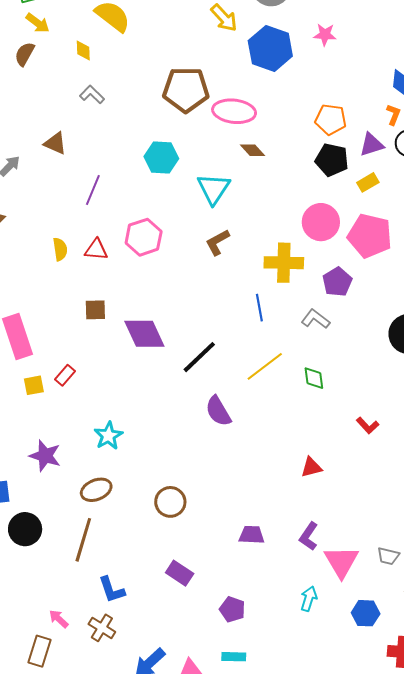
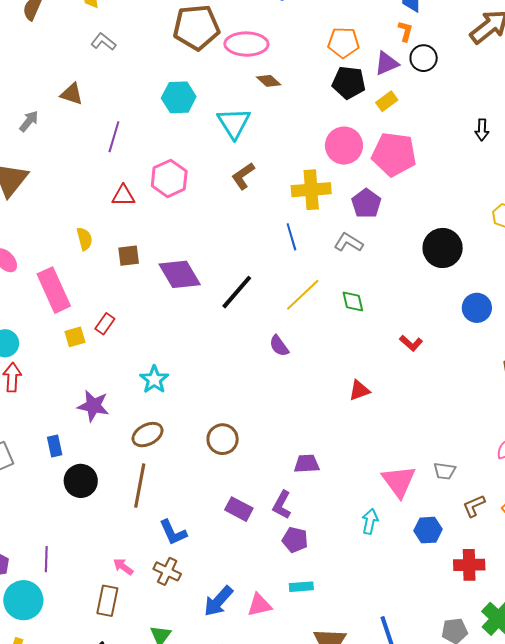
yellow semicircle: (60, 249) -> (84, 239), moved
purple semicircle: (218, 411) -> (279, 346), moved, size x0.7
purple L-shape: (309, 536) -> (282, 505), moved

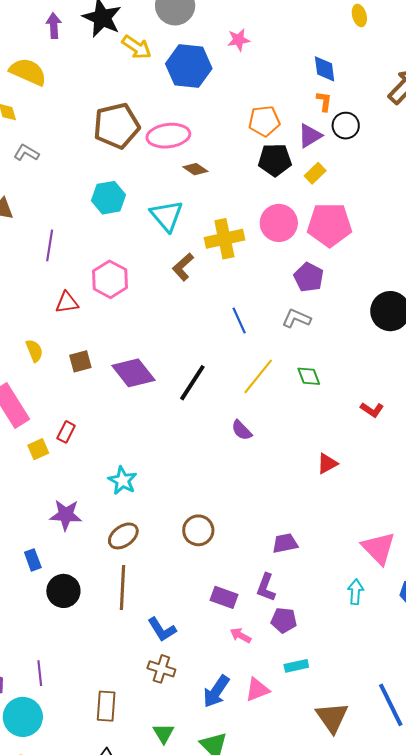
yellow cross: (311, 190) -> (224, 239), moved
pink arrow: (123, 567) -> (241, 635), moved

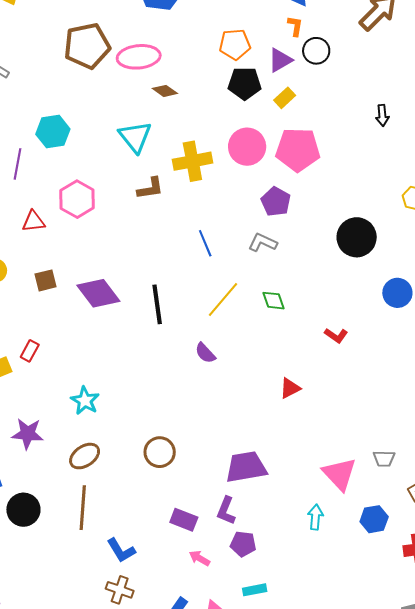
cyan hexagon: (109, 198) -> (53, 132), moved
brown L-shape: (183, 267) -> (150, 188), turned -148
black line: (192, 383) -> (157, 304), turned -42
purple trapezoid: (285, 543) -> (246, 467), size x1.6

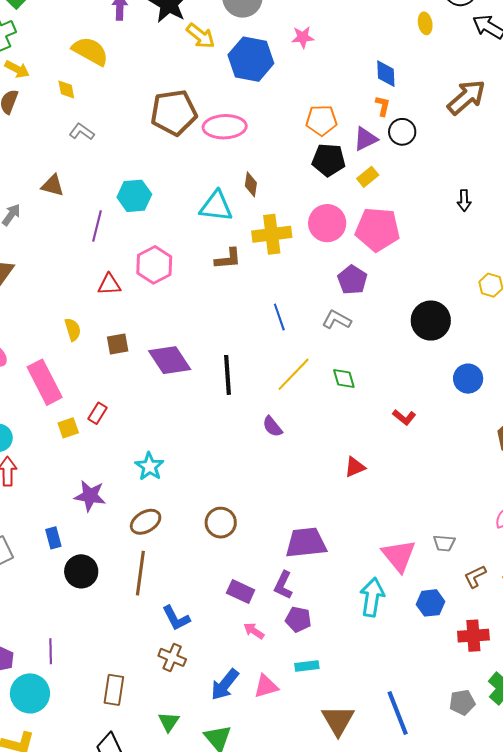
brown diamond: (165, 91) -> (251, 184), moved, turned 60
cyan triangle: (135, 137) -> (216, 206), turned -48
cyan arrow: (315, 517) -> (372, 597), size x1.5

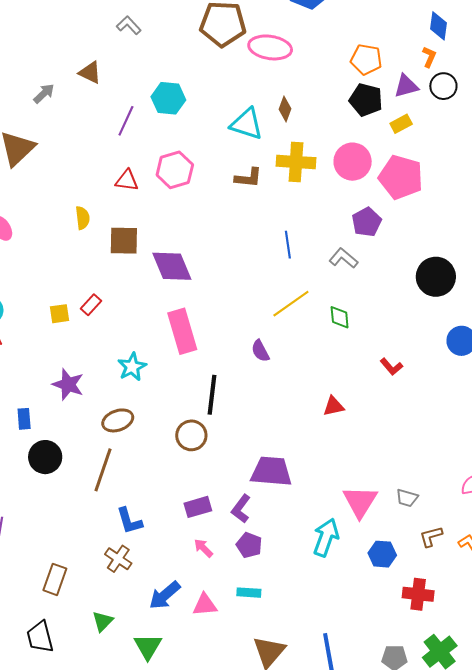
brown square: (118, 344) -> (124, 241), size x1.4
black line: (227, 375) -> (212, 395), moved
pink rectangle: (45, 382) -> (182, 331), moved
purple rectangle: (241, 592) -> (198, 507), turned -52

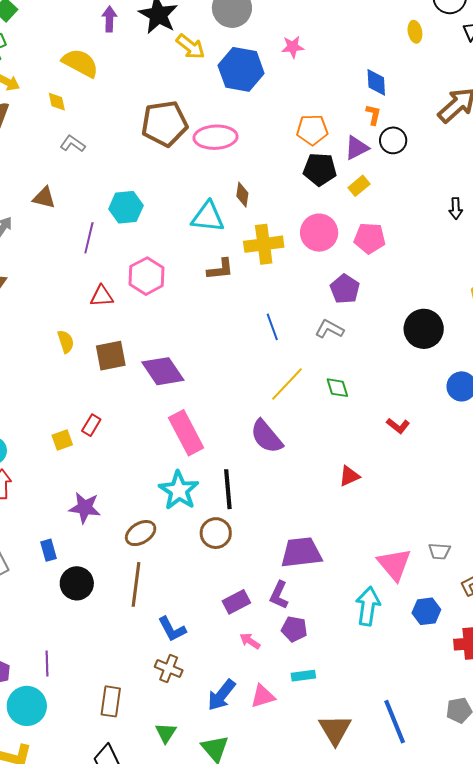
pink pentagon: (401, 177) -> (370, 238), size x0.7
purple semicircle: (260, 351) -> (266, 436), size x1.6
cyan star: (132, 367) -> (179, 490), moved, size x1.4

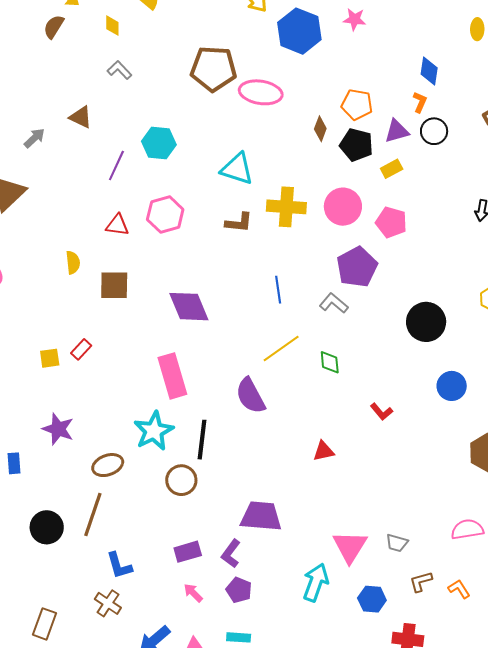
brown diamond: (242, 195) -> (320, 129), moved
purple pentagon: (345, 289) -> (357, 267), size x1.4
purple diamond: (163, 371) -> (189, 307), moved
black circle: (77, 583) -> (47, 527), moved

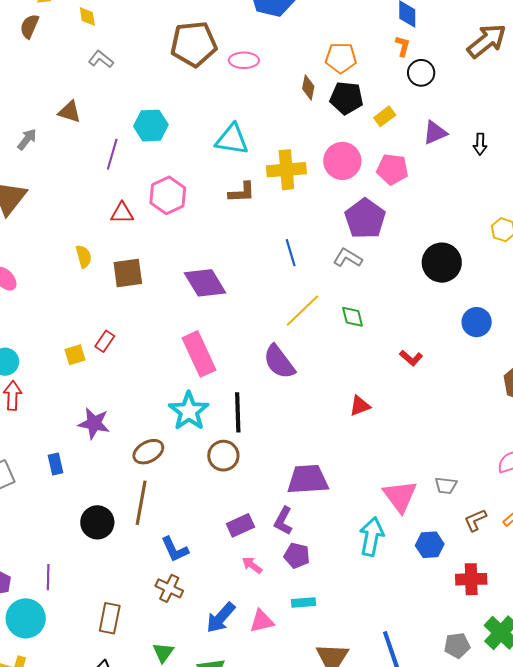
pink ellipse: (261, 92) -> (244, 60), size x0.7
purple triangle: (397, 131) -> (435, 133), moved

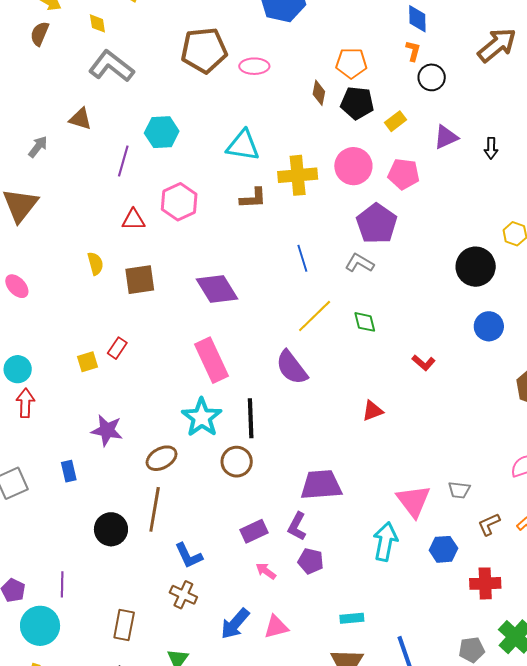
gray L-shape: (101, 59) -> (111, 66), size x1.8
black circle: (442, 263) -> (476, 267), moved
cyan rectangle: (303, 603) -> (352, 618), moved

